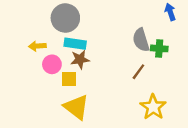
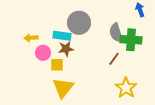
gray circle: (65, 18) -> (79, 23), moved
green cross: (159, 48) -> (131, 40), size x1.5
yellow triangle: (76, 107) -> (63, 88), turned 30

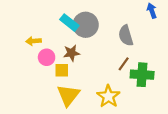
cyan rectangle: (62, 36) -> (69, 23), moved, turned 30
green cross: (131, 40) -> (142, 75), moved
yellow star: (126, 88) -> (108, 96), moved

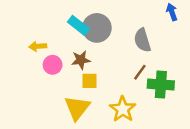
yellow square: (62, 70) -> (89, 81), moved

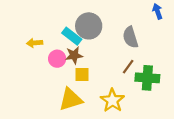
cyan rectangle: (78, 25) -> (72, 36), moved
pink circle: (53, 65) -> (57, 59), moved
yellow triangle: (77, 108) -> (71, 99), turned 35

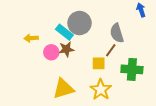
brown line: (128, 67) -> (111, 50), moved
yellow square: (82, 74) -> (99, 63), moved

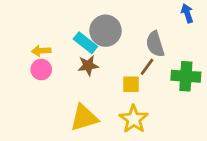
pink circle: (51, 52) -> (41, 70), moved
green cross: (132, 69) -> (186, 76), moved

